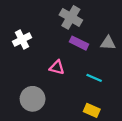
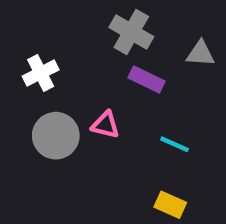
gray triangle: (108, 43) -> (200, 54), moved
gray circle: (33, 99) -> (56, 136), moved

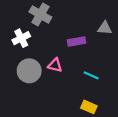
gray cross: (131, 32) -> (40, 15), moved
purple rectangle: (146, 79) -> (76, 42), turned -36

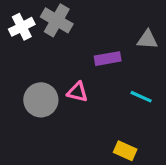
white cross: (21, 38) -> (22, 27), moved
cyan line: (91, 75) -> (141, 97), moved

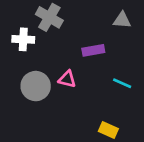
white cross: (22, 27) -> (23, 39), moved, turned 30
gray triangle: (147, 39) -> (122, 20), moved

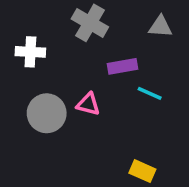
gray cross: (49, 17) -> (90, 23), moved
cyan line: (122, 83) -> (150, 93), moved

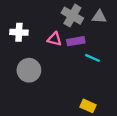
gray cross: (90, 23) -> (72, 16), moved
pink triangle: (88, 104) -> (55, 39), moved

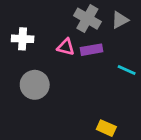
gray triangle: (99, 17) -> (120, 20), turned -32
cyan line: (93, 58) -> (127, 70), moved

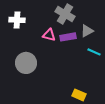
gray triangle: (120, 20) -> (87, 31), moved
white cross: (23, 39) -> (17, 20), moved

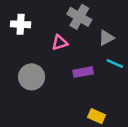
pink triangle: (49, 35) -> (60, 43), turned -32
purple rectangle: (68, 37) -> (83, 72), moved

